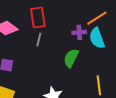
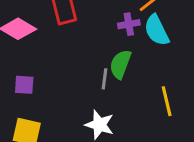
gray line: (39, 40) -> (105, 79), moved

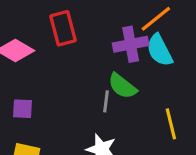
purple cross: (129, 24) -> (131, 44), size x1.5
green semicircle: (120, 64) -> (122, 86), turned -72

